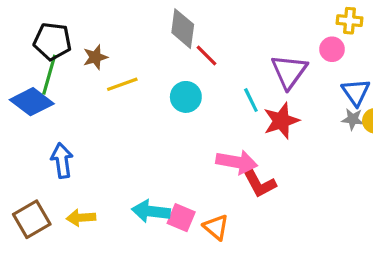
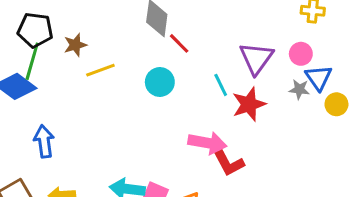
pink circle: (332, 49) -> (301, 54), moved
gray star: (353, 119) -> (299, 89), moved

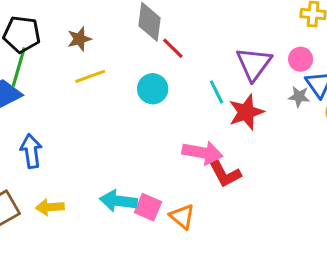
brown star: (75, 45) -> (79, 39), moved

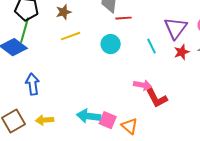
red line: (173, 48) -> (124, 18), turned -49
red star: (246, 112) -> (182, 52), moved, size x0.7
pink arrow: (202, 153) -> (143, 85), size x0.7

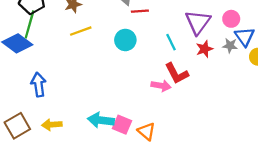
red L-shape: (157, 98) -> (177, 73), moved

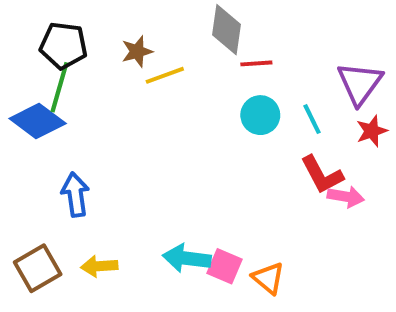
yellow line: (81, 31) -> (165, 75), moved
cyan circle: (125, 40) -> (260, 115), moved
pink arrow: (161, 86) -> (346, 197), moved

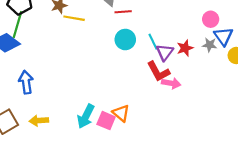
yellow line: (165, 75) -> (74, 18), turned 30
purple triangle: (360, 83) -> (165, 52), moved, size x0.7
cyan arrow: (187, 258) -> (86, 116), turned -70
orange triangle: (268, 278) -> (121, 113), moved

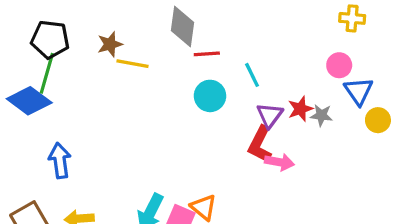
cyan line: (153, 42) -> (252, 75), moved
gray star: (210, 45) -> (321, 115), moved
red L-shape: (158, 72) -> (260, 144), turned 55

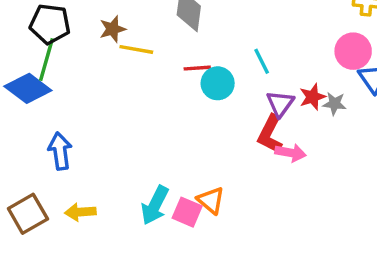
red line: (207, 54) -> (197, 68), moved
pink circle: (339, 65) -> (353, 51), size x1.4

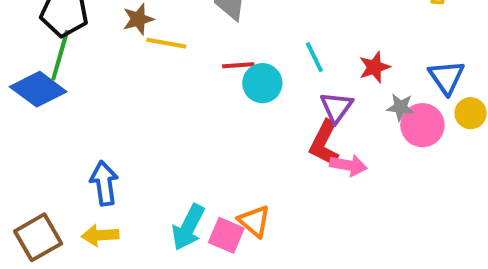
pink circle: (353, 51) -> (422, 125), moved
red star: (312, 97) -> (374, 67), moved
blue arrow: (60, 151) -> (104, 183), moved

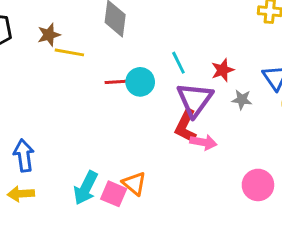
red line: (238, 65) -> (117, 82), moved
purple triangle: (336, 107) -> (195, 100), size x1.5
pink circle: (422, 125) -> (258, 185), moved

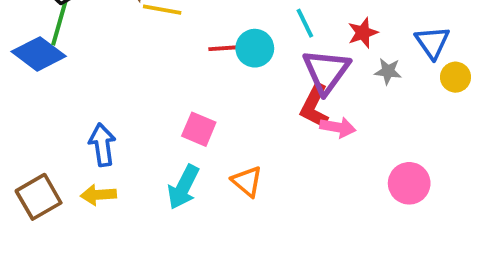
pink square: (114, 194) -> (199, 129), moved

